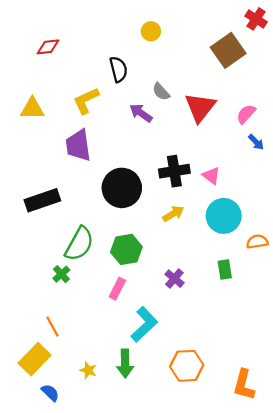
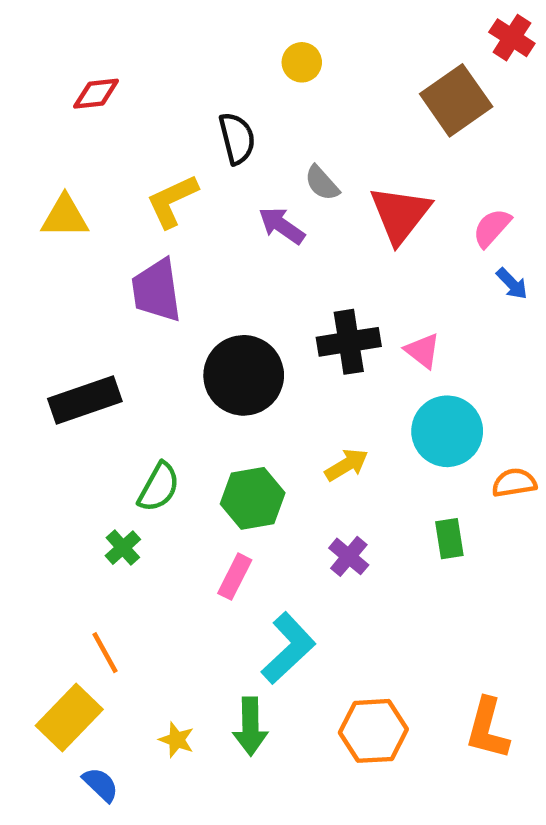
yellow arrow: (173, 214) -> (347, 465), moved
green semicircle: (79, 244) -> (159, 487), size x0.7
orange L-shape: (244, 385) -> (487, 729), moved

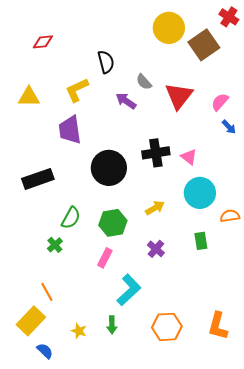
yellow circle: (302, 62) -> (169, 28), moved, size x1.8
green arrow: (250, 726) -> (112, 325), size x0.7

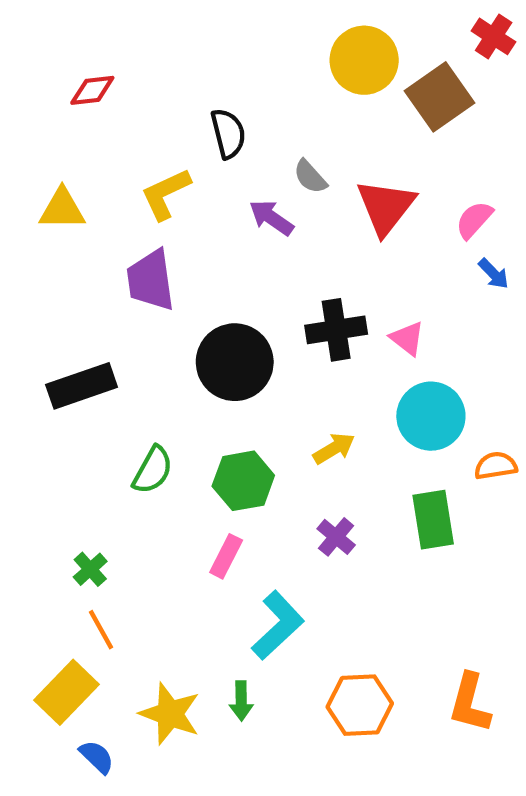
green rectangle: (201, 241) -> (433, 520), size x1.5
green cross: (55, 245) -> (90, 569), moved
yellow star: (79, 331) -> (170, 714), size x1.8

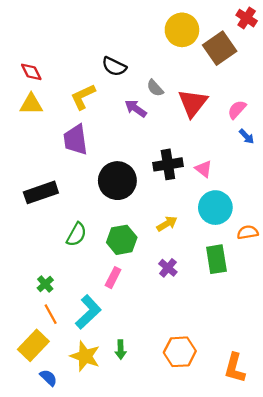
red diamond: (92, 90) -> (31, 72), moved, turned 70
black semicircle: (228, 134) -> (114, 66), turned 130
cyan L-shape: (278, 625) -> (88, 312), moved
orange L-shape: (470, 703) -> (235, 368), moved

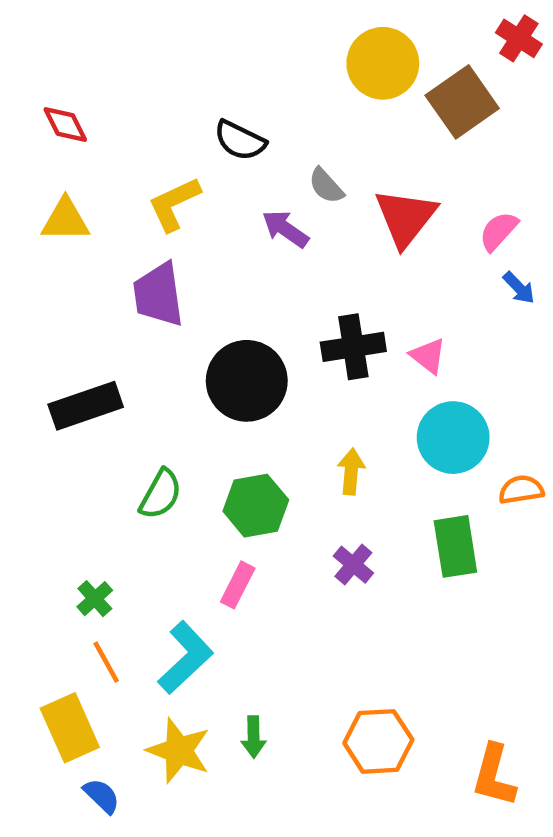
red diamond: (31, 72) -> (65, 125), moved
yellow arrow: (167, 224) -> (351, 472), turned -54
yellow rectangle: (33, 345) -> (70, 728), turned -68

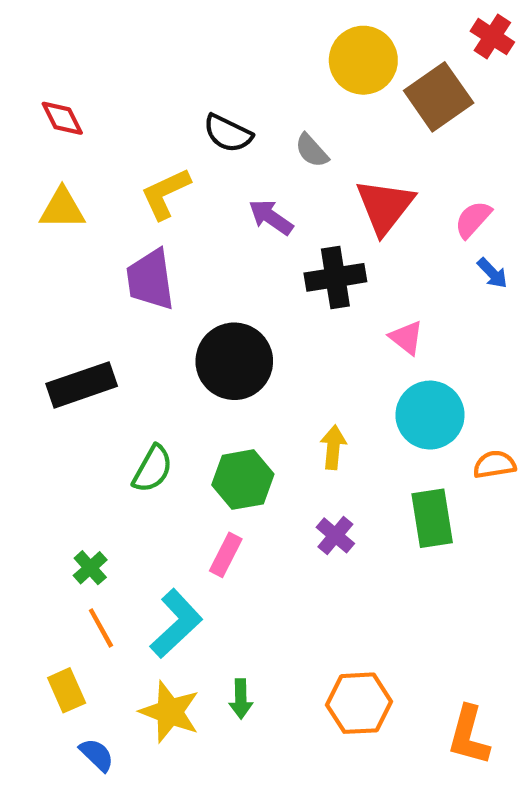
gray semicircle: (326, 186) -> (312, 151), moved
black cross: (353, 347) -> (335, 277), moved
yellow rectangle: (70, 728) -> (67, 690), size x0.7

